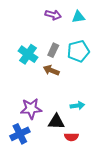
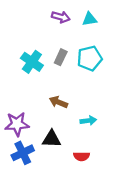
brown arrow: (51, 70) -> (58, 102), moved
purple star: (31, 109) -> (17, 124), moved
black triangle: (56, 122) -> (52, 139), moved

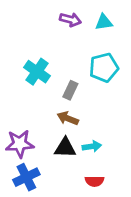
gray rectangle: (61, 57) -> (70, 90), moved
cyan arrow: (88, 121) -> (92, 146), moved
black triangle: (52, 139) -> (65, 148), moved

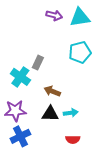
cyan triangle: (104, 22) -> (80, 17), size x1.5
cyan cross: (37, 72) -> (20, 77), moved
gray rectangle: (70, 90) -> (38, 63), moved

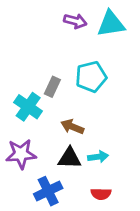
cyan pentagon: (80, 52) -> (91, 77), moved
blue cross: (20, 136) -> (48, 191), moved

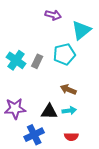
cyan triangle: (111, 24) -> (81, 30), moved, turned -30
cyan cross: (28, 107) -> (16, 60), moved
brown arrow: (72, 127) -> (68, 89), moved

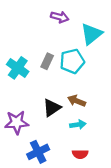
gray rectangle: (37, 61) -> (47, 61), moved
black triangle: (49, 112) -> (52, 108), moved, turned -36

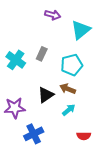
cyan pentagon: (72, 61) -> (72, 65), moved
cyan arrow: (78, 125) -> (69, 110), turned -32
red semicircle: (80, 154) -> (84, 136), moved

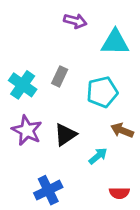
cyan triangle: (81, 30) -> (115, 42), turned 40
brown arrow: (68, 89) -> (122, 130), moved
purple star: (15, 108) -> (27, 130), moved, turned 30

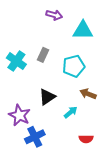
purple star: (27, 130) -> (19, 115), moved

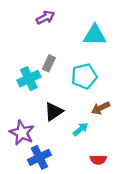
purple arrow: (54, 15) -> (45, 18), moved, turned -42
cyan cross: (16, 61) -> (29, 79), moved, turned 30
brown arrow: (88, 94) -> (101, 108), turned -49

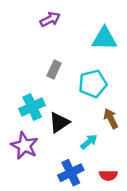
cyan cross: (29, 79) -> (32, 107), moved
brown arrow: (101, 108) -> (111, 119), turned 90
blue cross: (39, 157) -> (71, 173), moved

